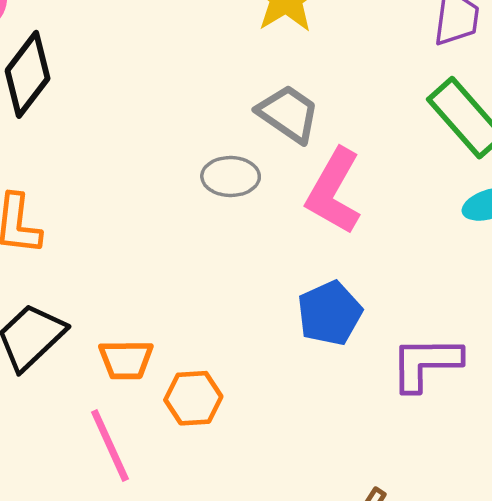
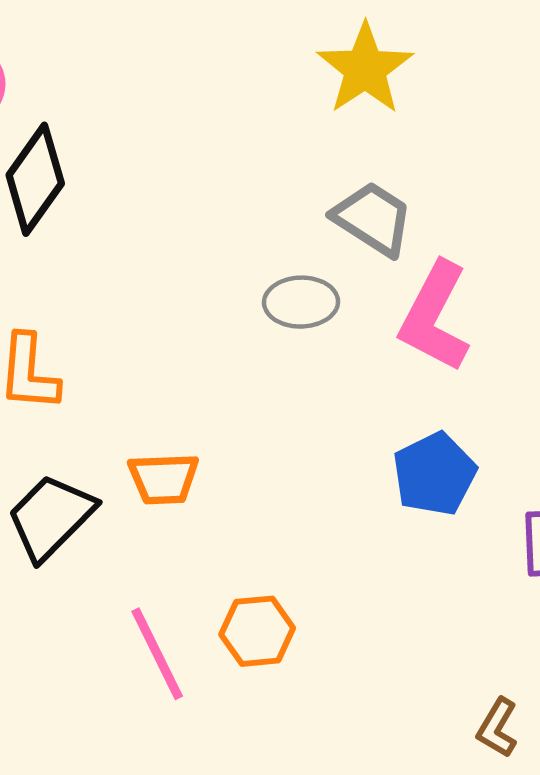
orange trapezoid: (126, 360) -> (164, 479), moved
orange hexagon: (193, 398) -> (257, 631), moved

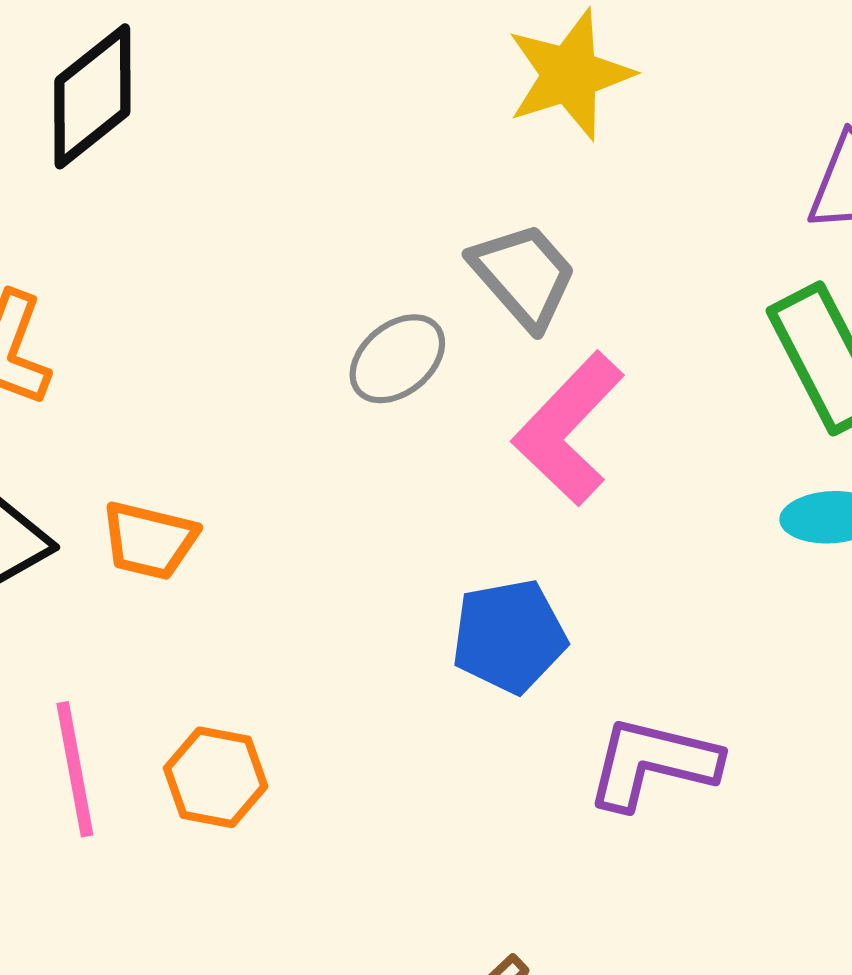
gray ellipse: (301, 302) -> (397, 359), turned -54

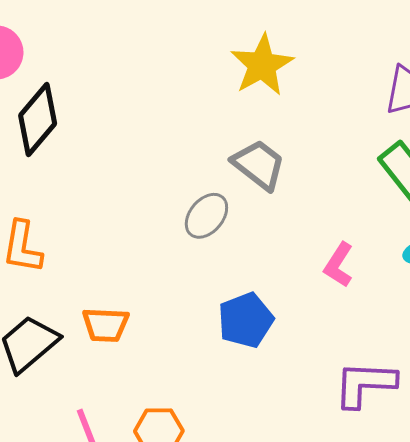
pink L-shape: (568, 429) -> (339, 265), moved, size x0.6
blue pentagon: (509, 636) -> (246, 320), moved

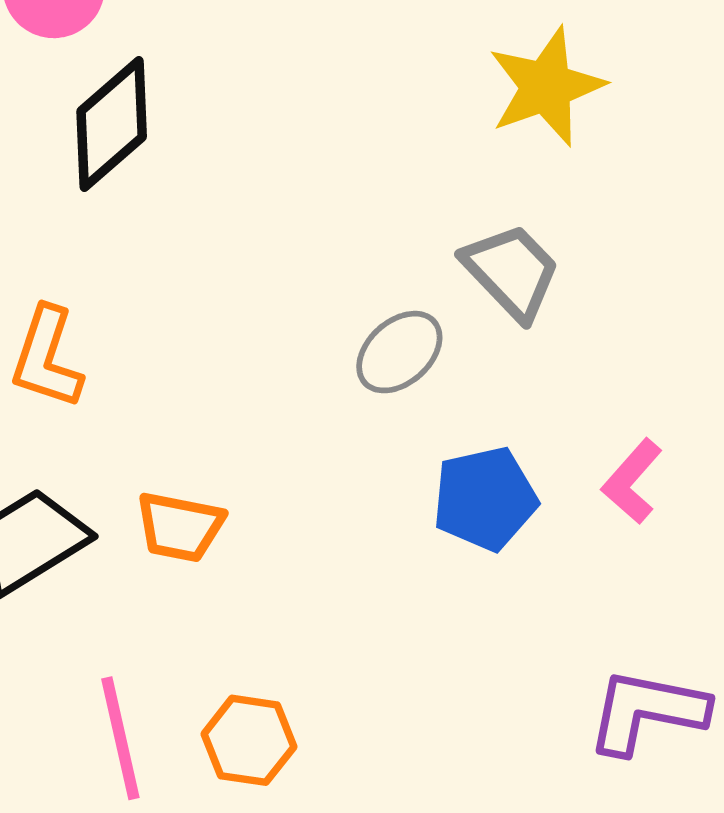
blue pentagon: (246, 320) -> (485, 499), moved

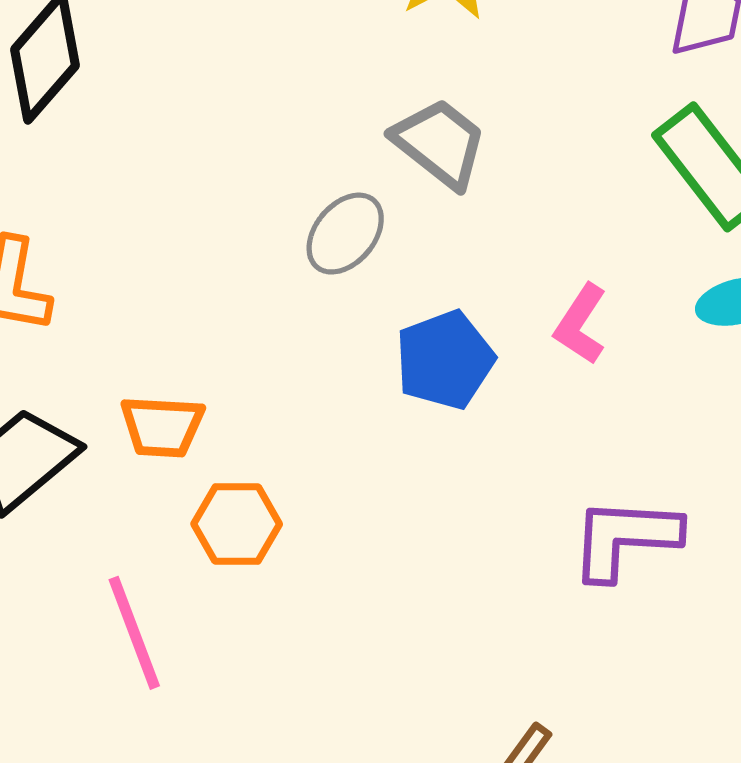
orange hexagon: (249, 740) -> (237, 524), moved

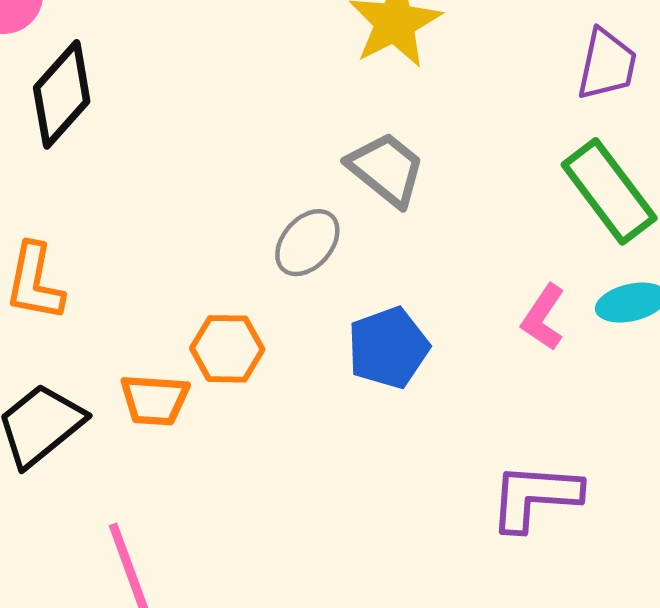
pink L-shape: (581, 324) -> (543, 317), moved
orange hexagon: (237, 524) -> (227, 349), moved

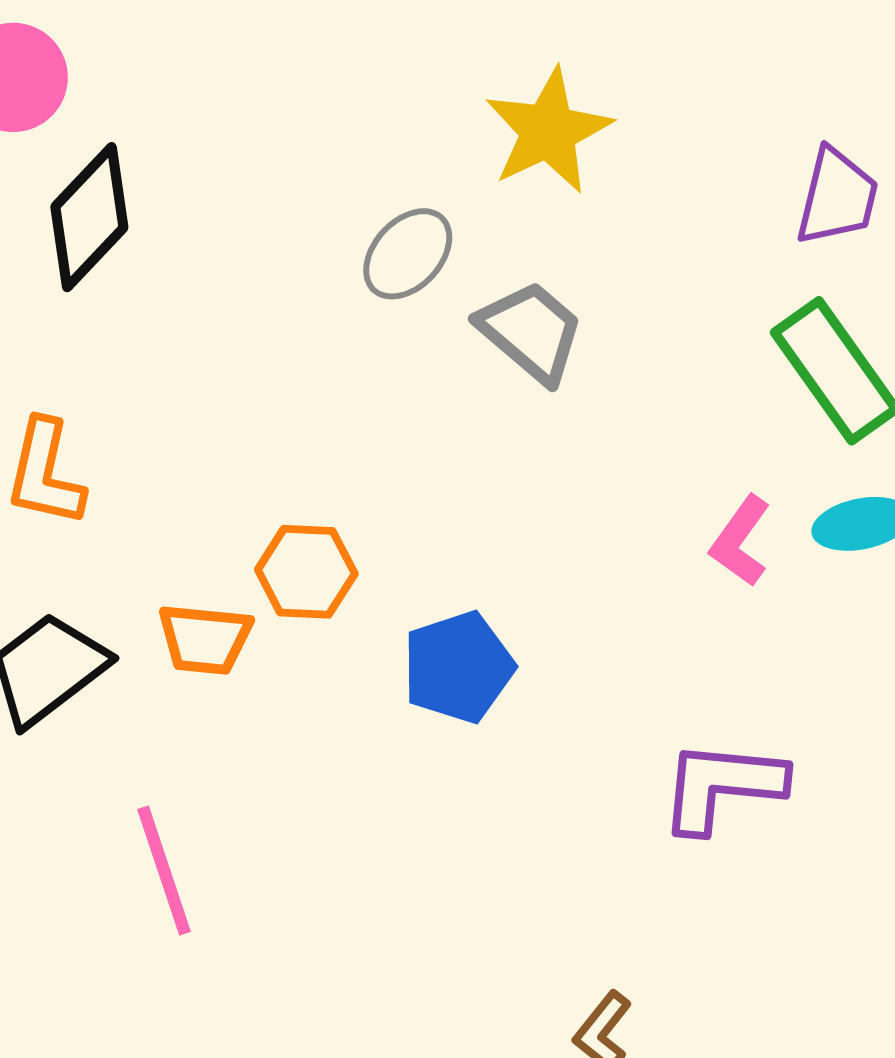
gray ellipse: (307, 243) -> (408, 254), moved
blue pentagon: (388, 348) -> (458, 667), moved

